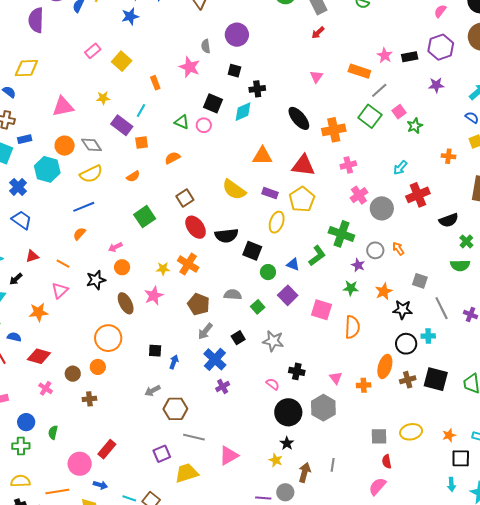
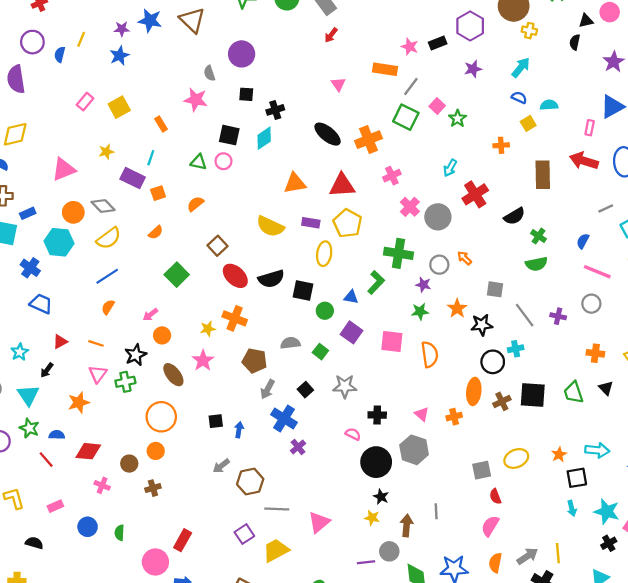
yellow square: (122, 61) -> (119, 107), turned 30
green cross: (21, 446) -> (125, 382), moved

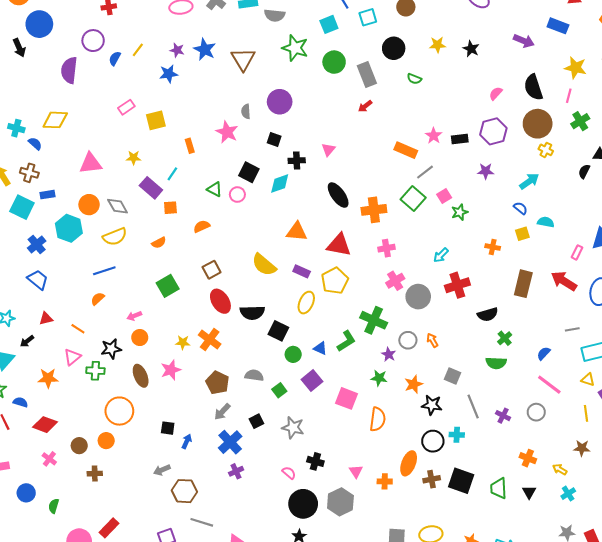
pink triangle: (338, 84) -> (328, 150), moved

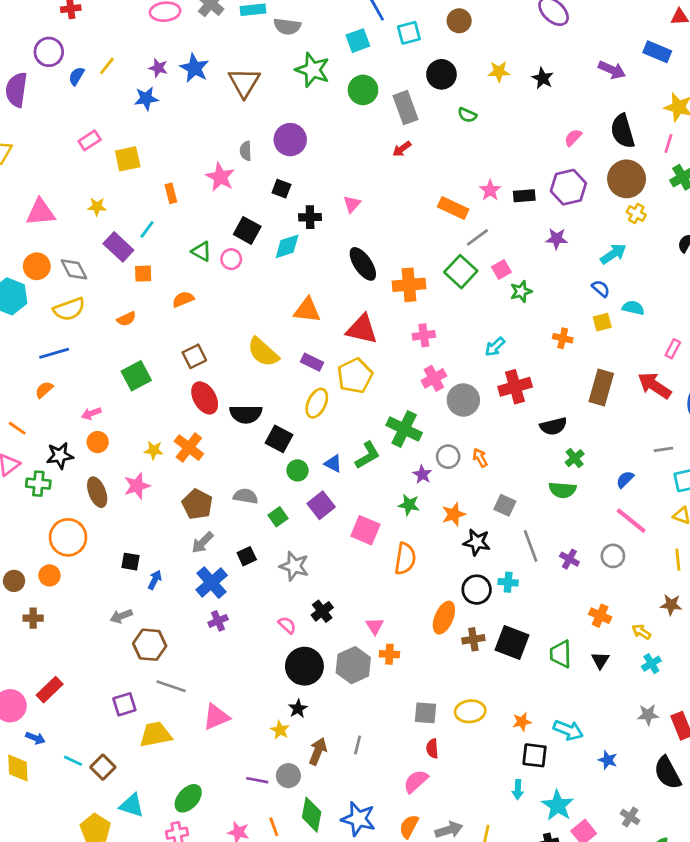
black cross: (315, 461) -> (322, 611), turned 35
orange cross: (385, 481) -> (389, 654), moved

